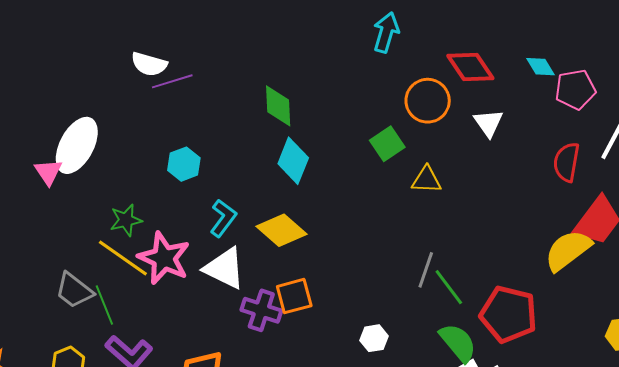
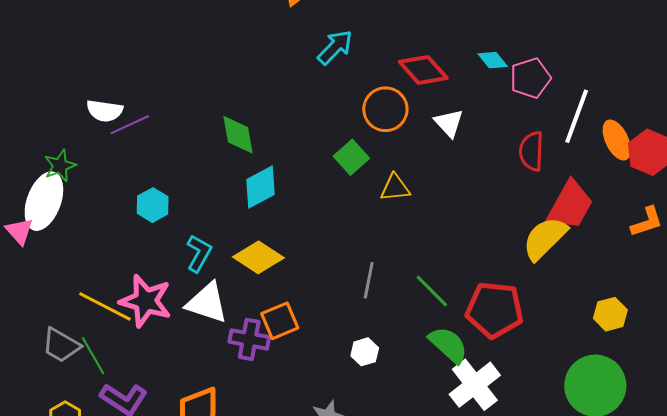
cyan arrow: (386, 32) -> (335, 47), turned 36
cyan diamond: (293, 161) -> (260, 187), turned 48
green star: (126, 220) -> (60, 166), moved
gray line: (426, 270) -> (369, 280), moved

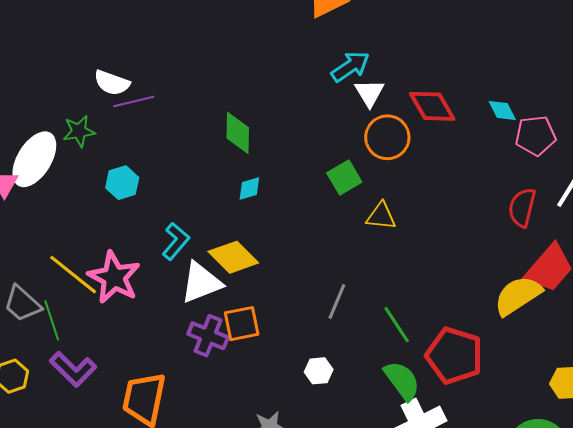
white triangle: (449, 123) -> (369, 93), moved
green star: (60, 166) -> (79, 131), moved
cyan diamond: (260, 187) -> (249, 189), size x0.6
cyan hexagon: (153, 205) -> (122, 183), moved
white triangle: (207, 303) -> (201, 283), moved, turned -51

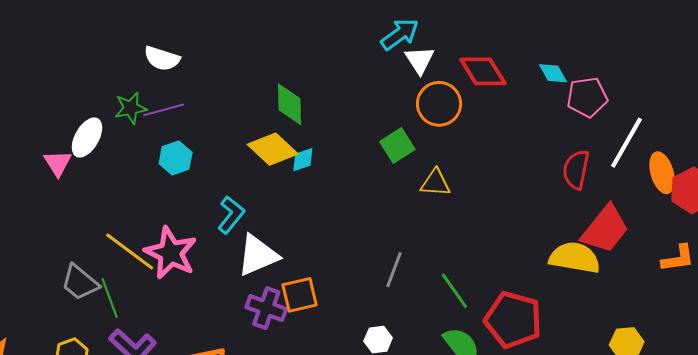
purple line: (134, 101) -> (164, 110), moved
white ellipse: (34, 159) -> (87, 137), size x0.7
yellow diamond: (233, 257) -> (273, 149), moved
yellow semicircle: (518, 296) -> (575, 258), turned 45

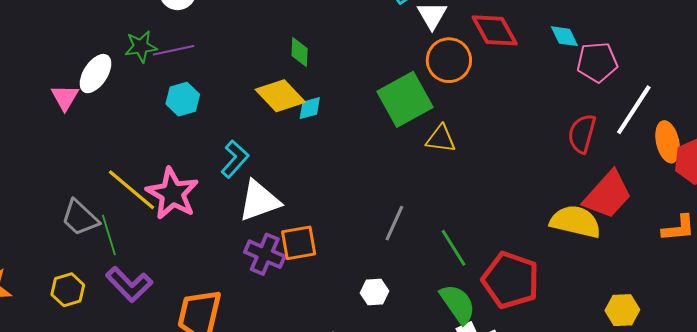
green diamond: (289, 104) -> (300, 52), size x0.7
green square: (397, 145) -> (405, 99), size x1.6

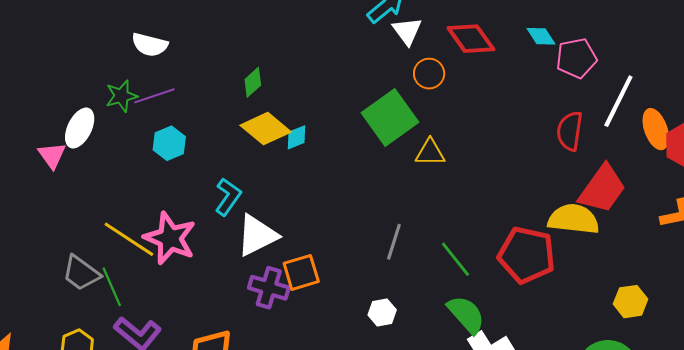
green diamond: (300, 52) -> (253, 82), moved, turned 52
orange circle: (449, 60) -> (429, 74), size x0.7
red pentagon: (511, 280) -> (527, 255), moved

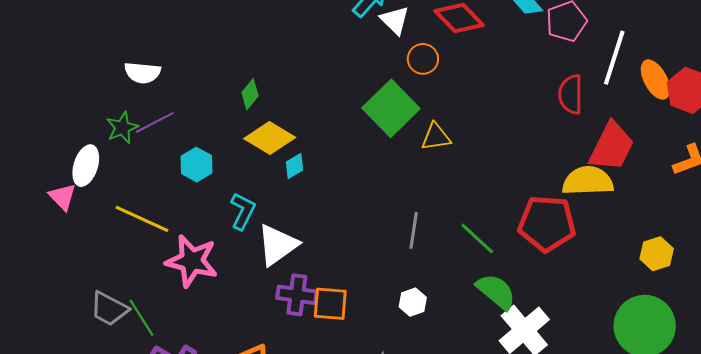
cyan diamond: (296, 137) -> (295, 166), moved
cyan hexagon: (169, 143) -> (197, 165), moved
yellow line: (129, 239) -> (142, 219), moved
orange square: (301, 272) -> (330, 304), moved, turned 30

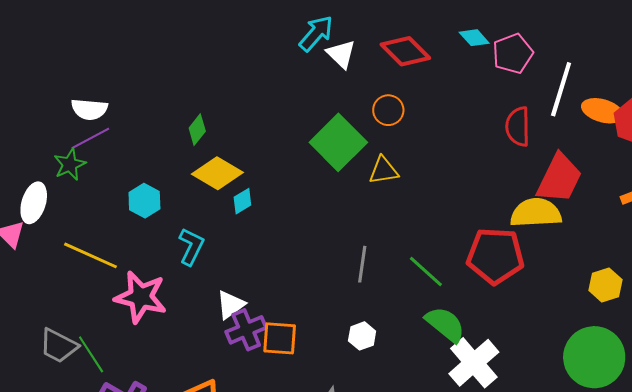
orange circle: (423, 59) -> (388, 110), moved
orange ellipse: (655, 80) -> (602, 111), turned -45
purple line: (155, 122) -> (90, 138), moved
white triangle: (277, 245) -> (231, 305), moved, size x0.7
purple cross: (297, 295) -> (246, 330), turned -30

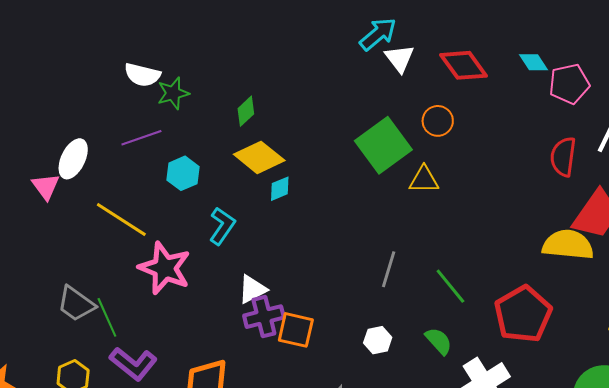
purple line: (90, 138) -> (141, 138), moved
green star: (70, 164) -> (173, 93), moved
red pentagon: (495, 256) -> (523, 314), moved, turned 30
green semicircle: (445, 324) -> (439, 341), moved, size x0.7

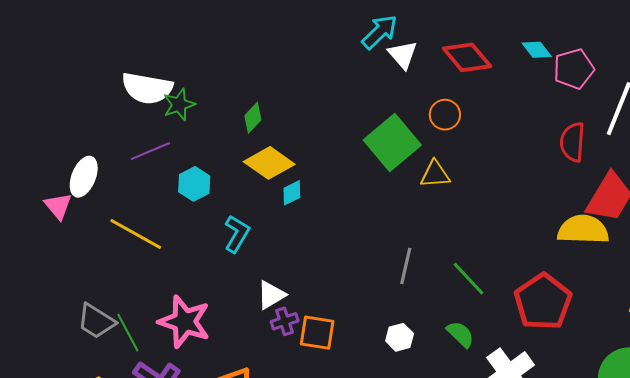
white semicircle: (142, 75) -> (147, 88), size x1.4
pink star: (165, 268) -> (184, 322), moved
purple cross: (264, 317) -> (285, 321), size x0.7

